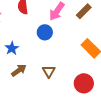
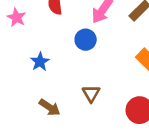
brown arrow: (19, 70) -> (50, 107), moved, turned 70

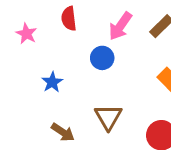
brown triangle: (91, 94) -> (108, 117), size x1.4

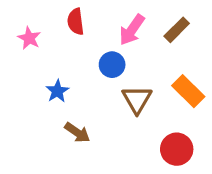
brown triangle: (108, 117) -> (137, 99), moved
brown arrow: (63, 132) -> (77, 133), moved

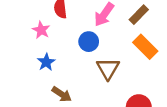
pink star: (29, 38) -> (41, 30), moved
orange rectangle: (188, 91) -> (145, 47), moved

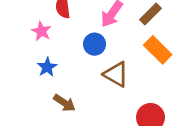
brown triangle: (108, 69) -> (116, 74), turned -30

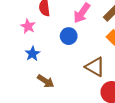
brown triangle: (116, 74) -> (95, 67), moved

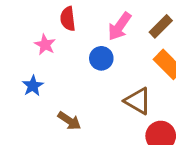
blue star: (32, 54) -> (33, 86), moved

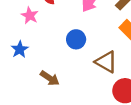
blue circle: (101, 58) -> (76, 39), moved

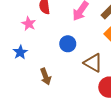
brown arrow: (50, 78) -> (46, 77), turned 35

